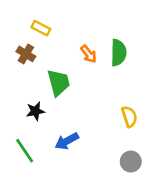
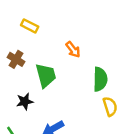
green semicircle: (118, 53) -> (100, 79), moved
brown cross: (26, 54) -> (16, 59), moved

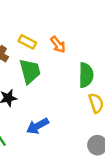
yellow rectangle: (30, 26) -> (27, 42), moved

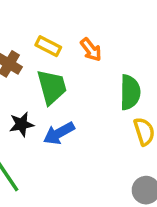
blue arrow: (38, 126) -> (59, 133), moved

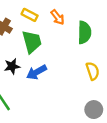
green semicircle: (130, 92) -> (84, 32), moved

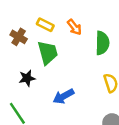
blue arrow: (37, 72) -> (63, 96), moved

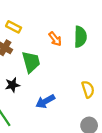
yellow rectangle: (45, 25) -> (14, 27), moved
green semicircle: (102, 43) -> (80, 37), moved

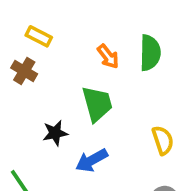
green trapezoid: (31, 62) -> (97, 104), moved
black star: (12, 85) -> (55, 133), moved

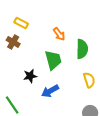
green semicircle: (150, 53) -> (82, 49), moved

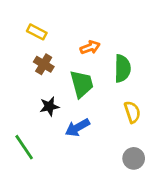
orange arrow: (59, 34) -> (90, 47), turned -72
brown cross: (13, 42) -> (44, 64), moved

